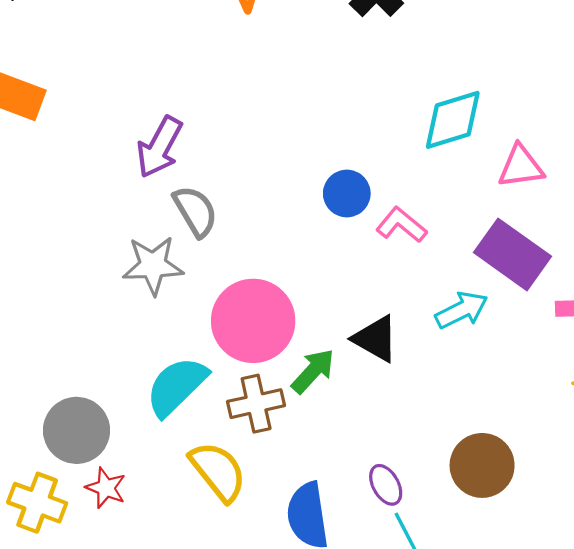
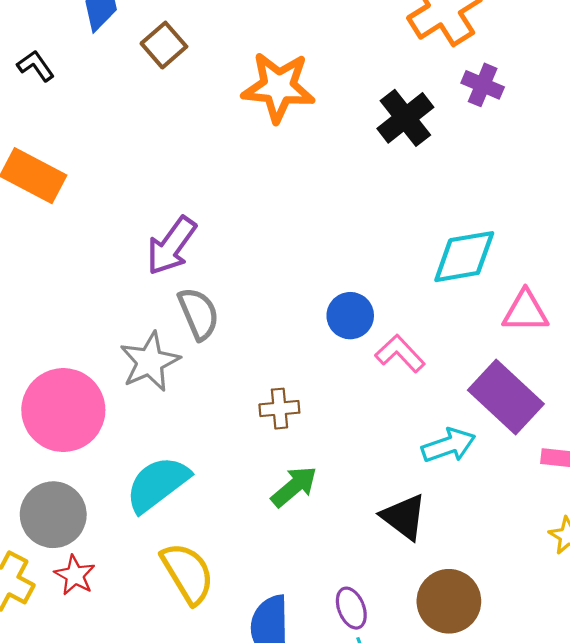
gray star: (153, 265) -> (150, 362), turned -30
pink circle: (253, 321) -> (63, 410), moved
black triangle: (375, 339) -> (404, 517), moved
brown cross: (256, 404) -> (279, 409), moved, size x0.7

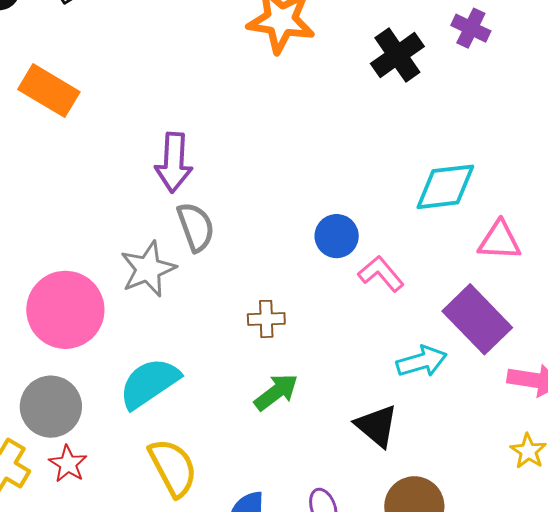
purple arrow: (171, 246) -> (174, 163), turned -36

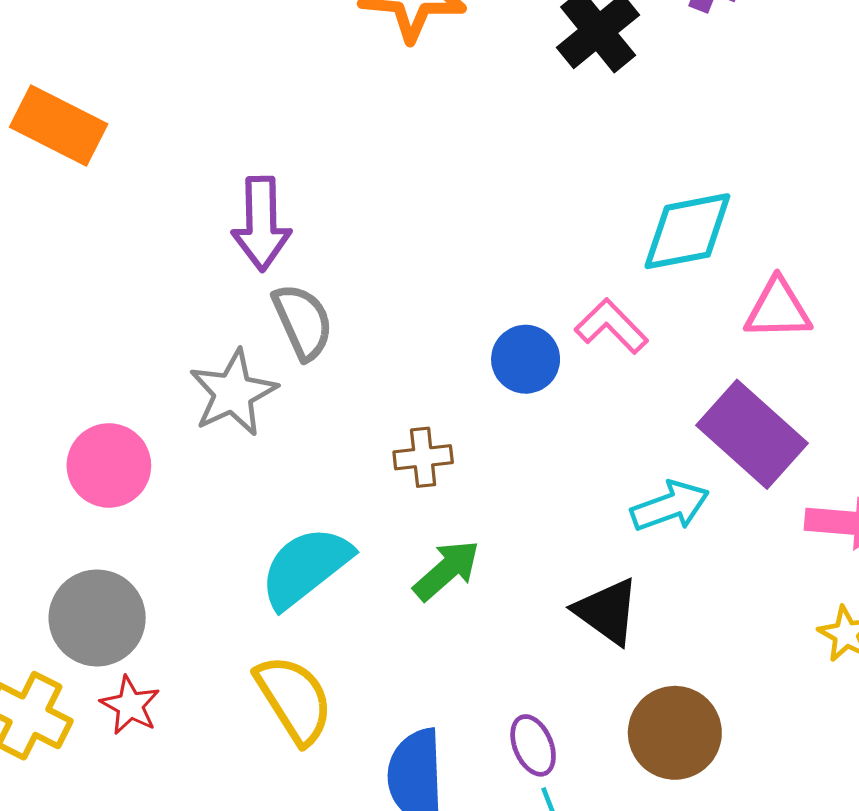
blue circle: (337, 236) -> (526, 359), moved
pink L-shape: (381, 274) -> (611, 326), moved
pink circle: (65, 310) -> (109, 465), size x0.7
cyan semicircle: (149, 383) -> (306, 567), moved

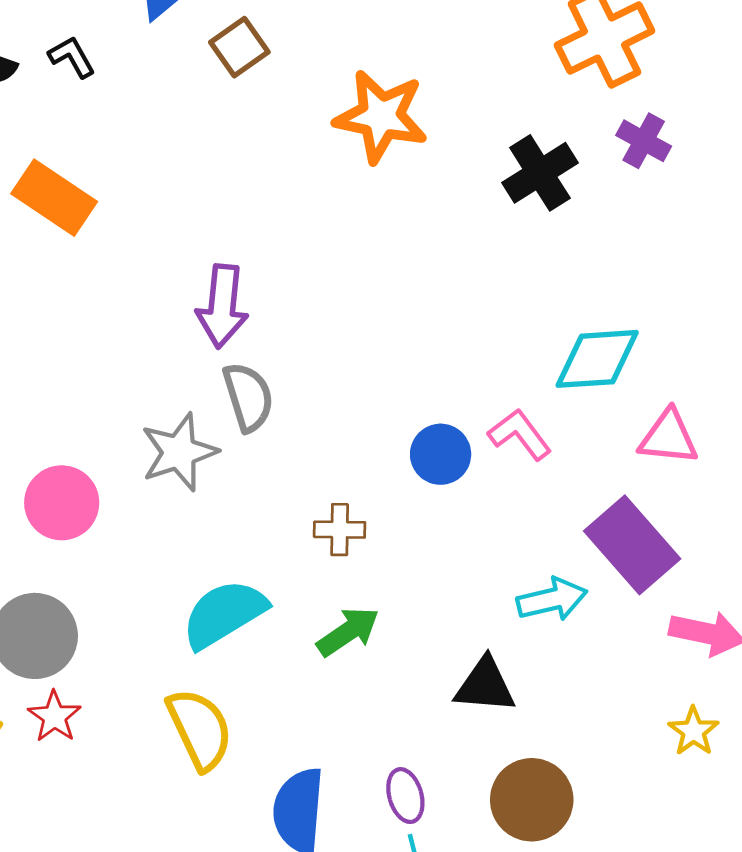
black triangle: (607, 611) -> (485, 685), turned -38

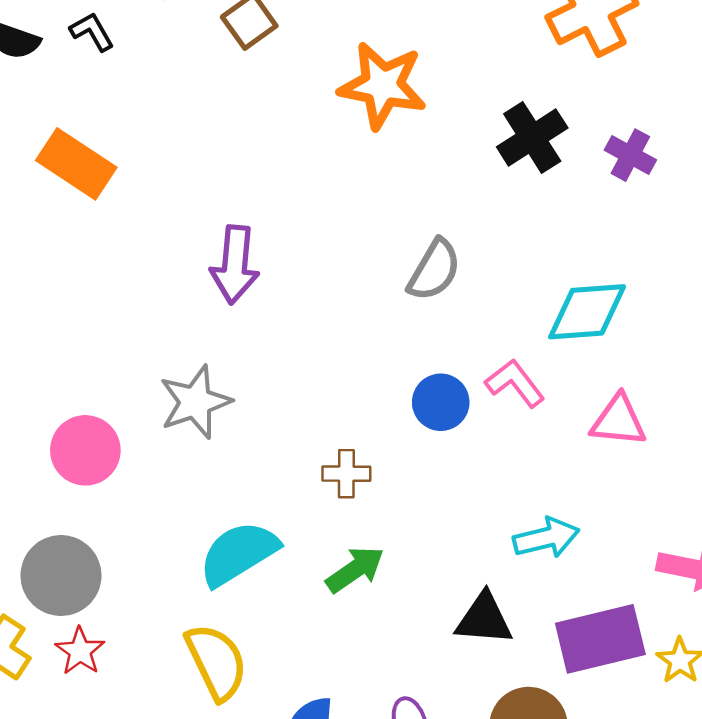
purple cross: (644, 141) -> (630, 155), moved
gray semicircle: (248, 397) -> (434, 270), moved, turned 48
pink triangle: (668, 437) -> (618, 421), moved
purple rectangle: (632, 545) -> (600, 639), moved, turned -62

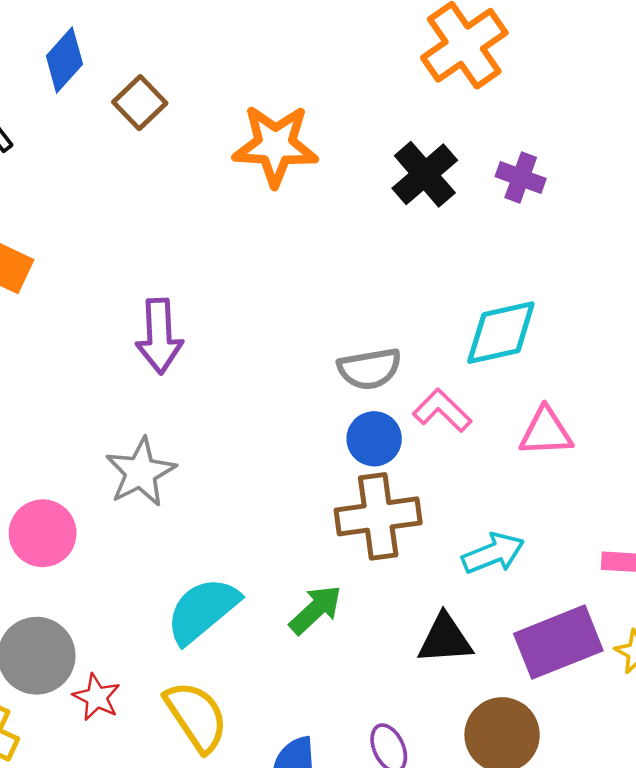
gray semicircle: (434, 270) -> (369, 369), moved, turned 58
brown cross: (346, 474) -> (378, 516), moved, size x1.8
red star: (80, 651) -> (97, 697), moved

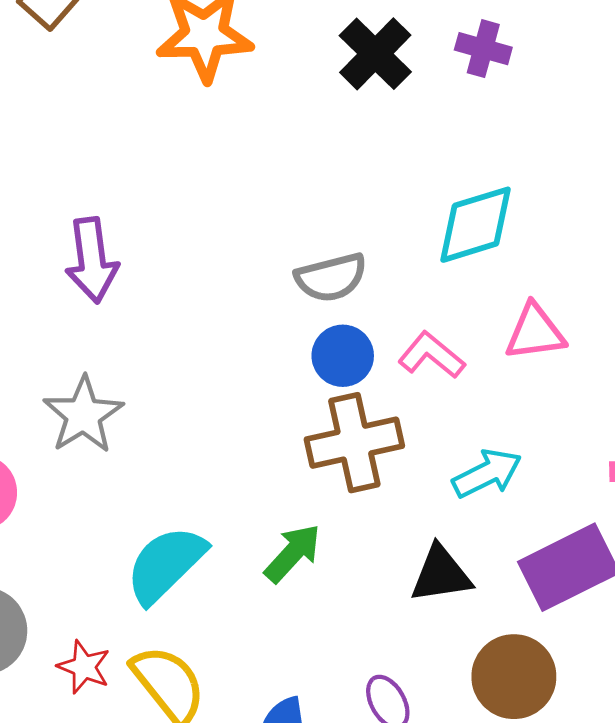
pink L-shape: (442, 410) -> (431, 355), moved
red star: (97, 697) -> (84, 667), moved

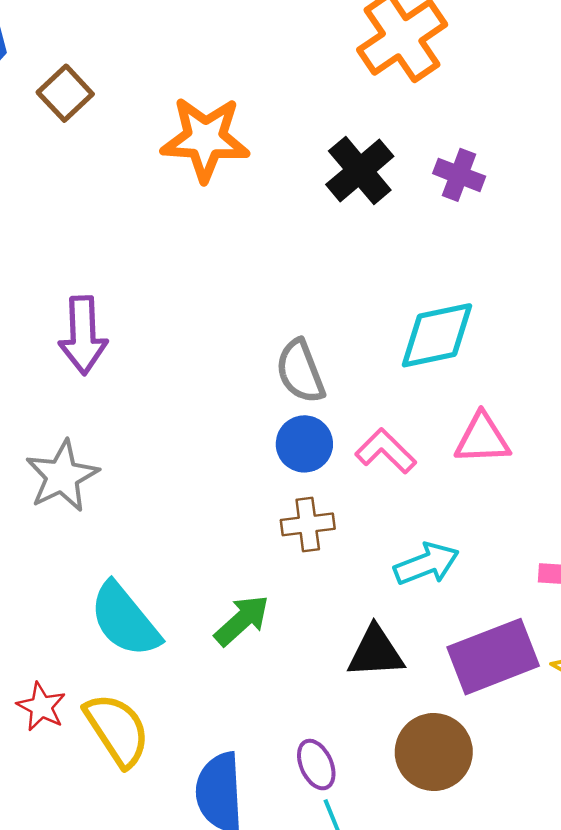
gray semicircle: (331, 277) -> (300, 371), turned 78
brown cross: (354, 443) -> (308, 524), size x0.6
cyan semicircle: (166, 564) -> (125, 620), turned -90

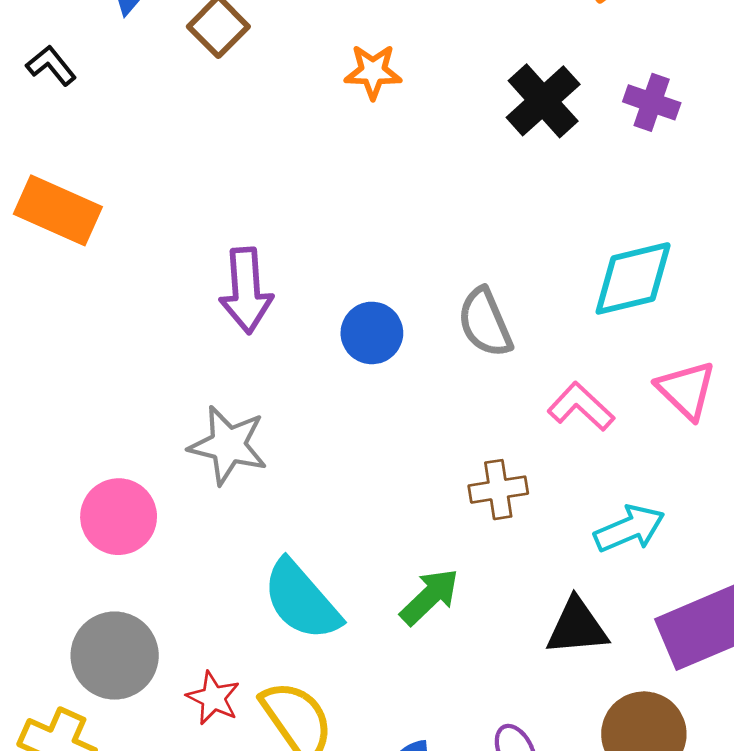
orange star: (205, 139) -> (373, 72), size x0.6
pink triangle: (482, 439) -> (686, 390), turned 48
blue circle: (304, 444) -> (372, 333), moved
gray star: (62, 476) -> (228, 445), turned -30

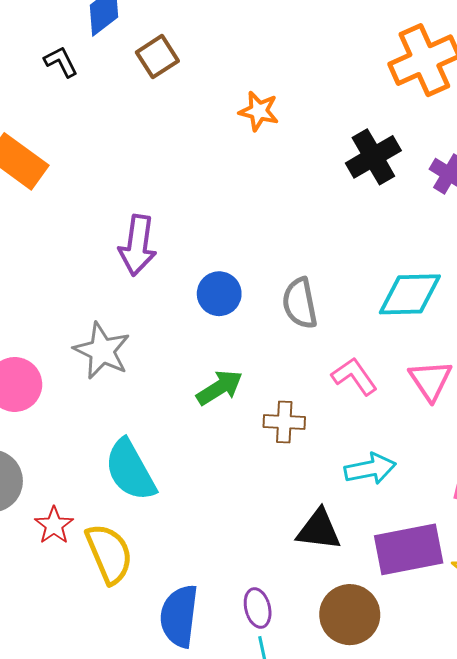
black L-shape: (51, 66) -> (61, 62), moved
green arrow: (430, 597) -> (220, 388), moved

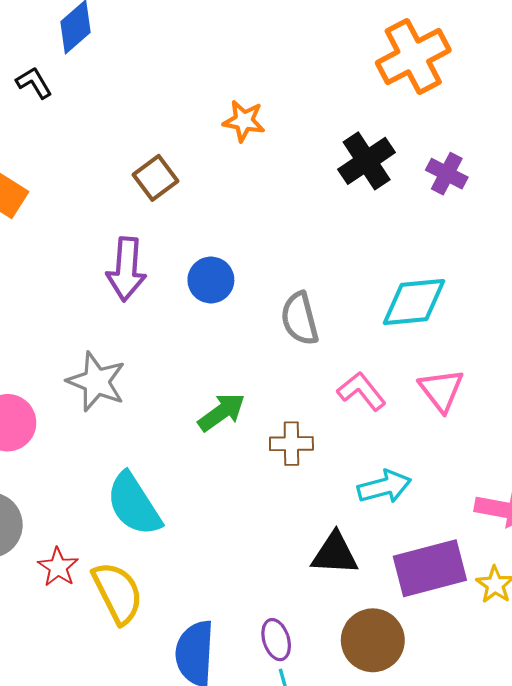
brown square: (157, 57) -> (156, 178), moved
blue circle: (219, 294) -> (211, 280), moved

